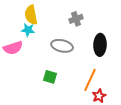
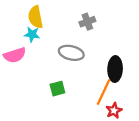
black ellipse: (100, 45) -> (115, 69), moved
green square: (50, 77) -> (57, 89), turned -32

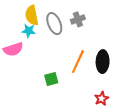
gray ellipse: (71, 53) -> (54, 24), moved, turned 55
orange line: (104, 92) -> (78, 62), moved

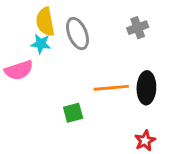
gray cross: (78, 19) -> (138, 28), moved
orange line: (78, 62) -> (111, 88), turned 60

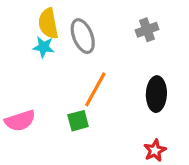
pink semicircle: (19, 70) -> (20, 121), moved
orange line: (111, 88) -> (95, 89), moved, turned -56

